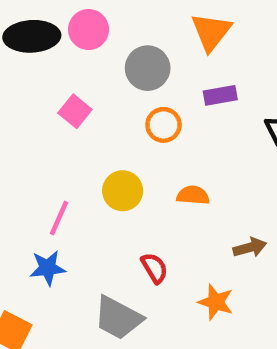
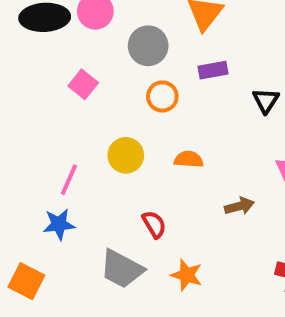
orange star: (216, 302) -> (187, 275), moved

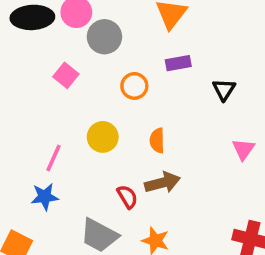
gray circle: (148, 46) -> (104, 37), moved
orange semicircle: (189, 159) -> (157, 140), turned -95
brown arrow: (239, 206) -> (162, 183), moved, size x1.4

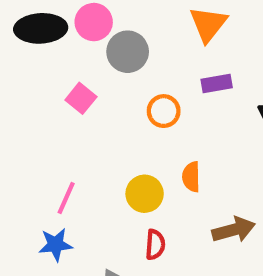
yellow circle: (103, 137) -> (145, 194), moved
brown arrow: (162, 183) -> (234, 230), moved
red semicircle: (127, 197) -> (155, 245), turned 35

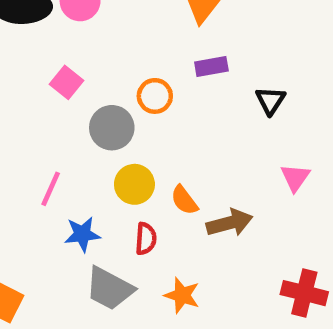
gray circle: (128, 52) -> (112, 128), moved
orange semicircle: (191, 177) -> (184, 200), moved, turned -36
blue star: (56, 245) -> (82, 234), moved

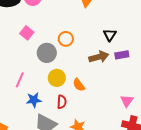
purple rectangle: (211, 67) -> (122, 55), moved
black triangle: (270, 100) -> (110, 35), moved
pink triangle: (295, 178) -> (127, 101), moved
brown arrow: (230, 223) -> (99, 57), moved

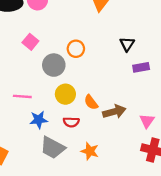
brown arrow: (99, 57) -> (114, 112), moved
pink line: (20, 80) -> (22, 96), turned 70
red semicircle: (62, 102) -> (71, 122), turned 88

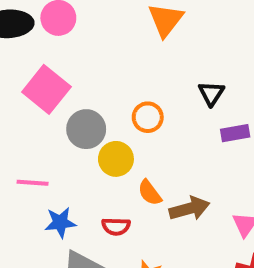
pink square: (30, 42) -> (46, 89), size x1.6
orange circle: (76, 49) -> (148, 117), moved
yellow circle: (65, 94) -> (116, 159), moved

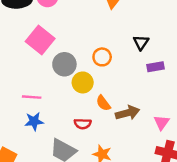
blue star: (60, 222) -> (34, 121), moved

